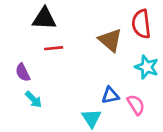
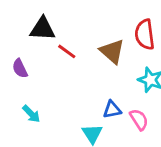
red line: (54, 48) -> (67, 51), moved, turned 42
purple semicircle: (23, 72) -> (20, 68), moved

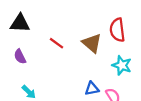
black triangle: (43, 29) -> (20, 23), moved

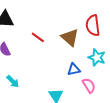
blue triangle: (92, 89) -> (74, 69), moved

